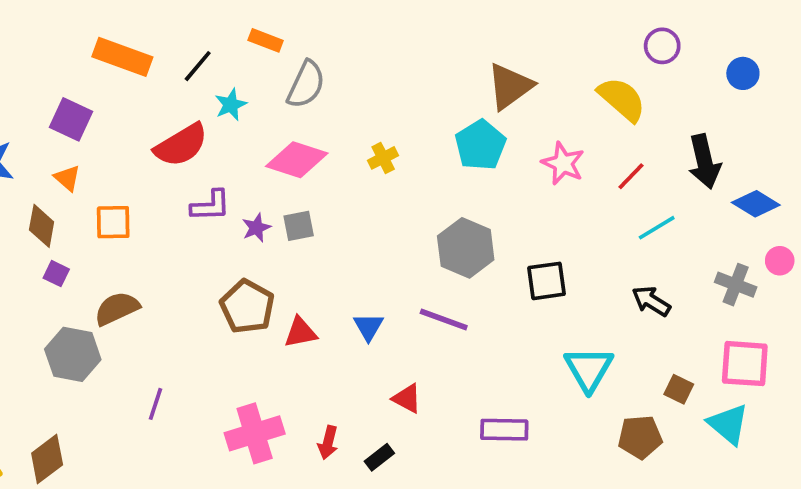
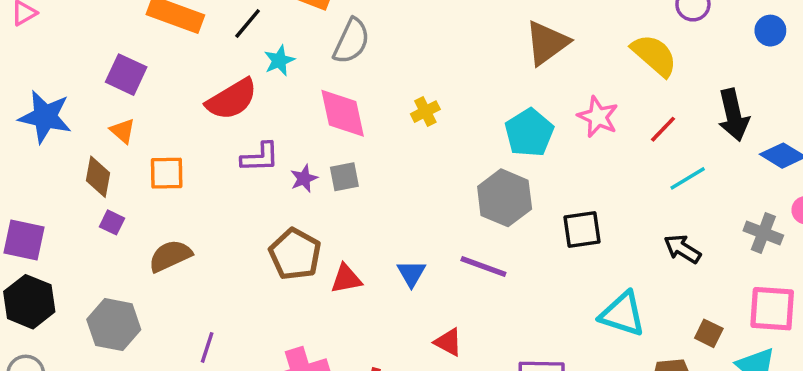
cyan pentagon: (480, 145) -> (529, 133), moved
pink diamond: (297, 160) -> (343, 113), turned 60
gray hexagon: (73, 354) -> (114, 325), moved
cyan triangle: (589, 369) -> (623, 314), turned -42

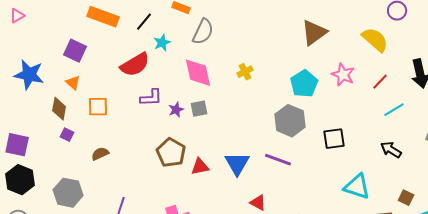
brown semicircle: (170, 256) -> (100, 154), size x0.7
blue triangle: (411, 273) -> (237, 164), size x1.5

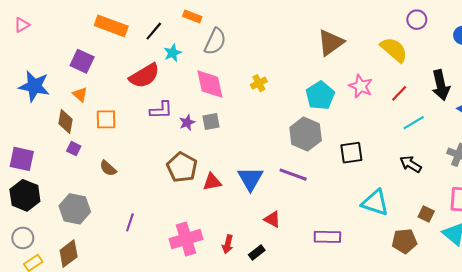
brown semicircle: (100, 154) -> (108, 168), turned -114

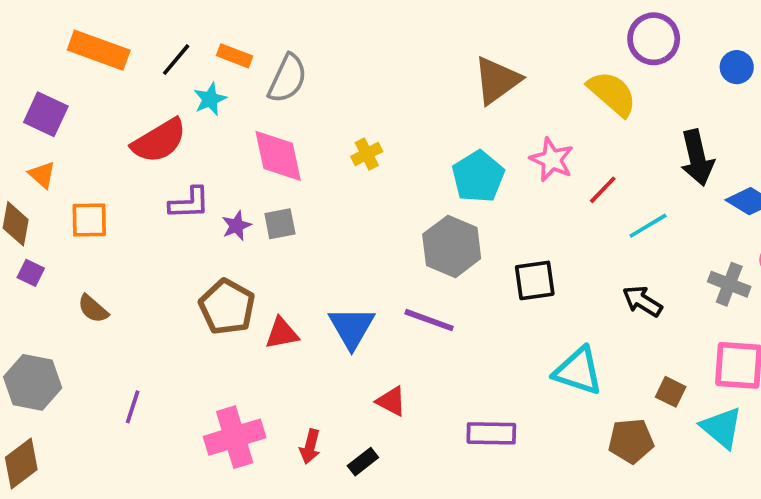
orange rectangle: (192, 17) -> (235, 56), moved
purple circle: (417, 20) -> (654, 39), size x1.4
red line: (399, 93) -> (603, 190), moved

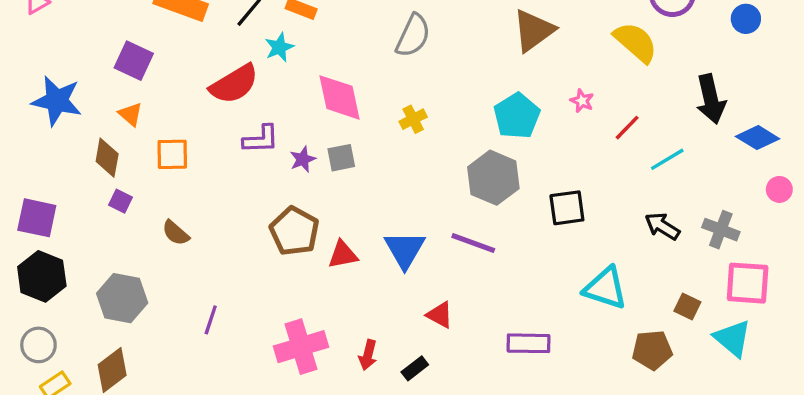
gray semicircle: (287, 78) -> (413, 36), moved
yellow cross: (367, 154) -> (413, 119), moved
pink star: (552, 160) -> (582, 101), size x0.6
gray cross: (729, 284) -> (721, 230), moved

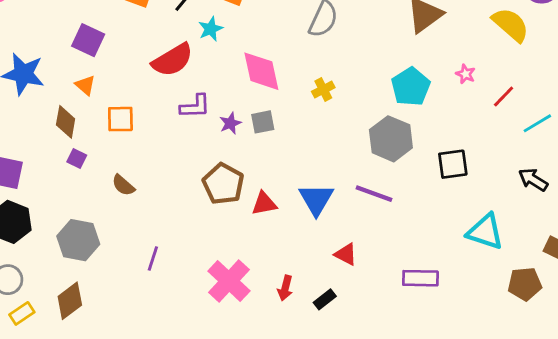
pink cross: (301, 347) -> (229, 281), turned -30

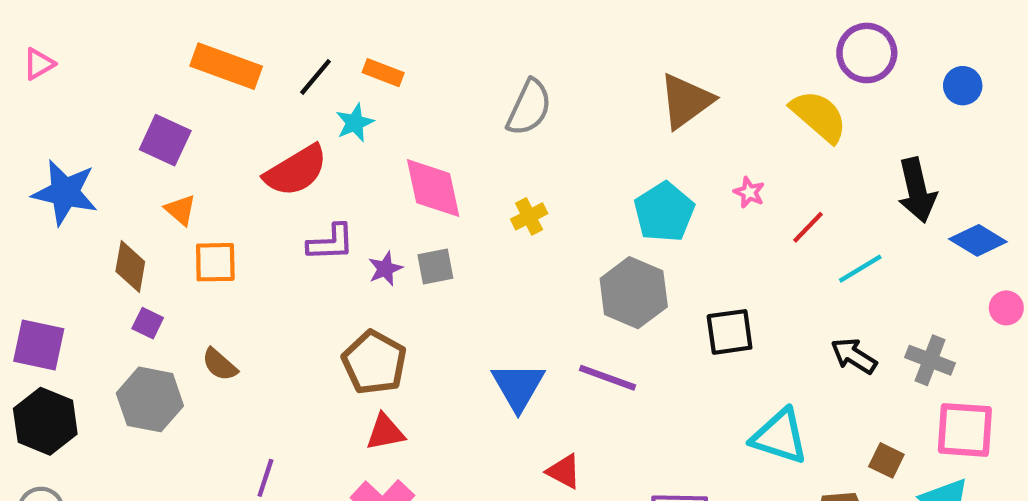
orange triangle: (85, 85) -> (180, 210), moved
red triangle: (264, 204) -> (385, 432), moved
gray hexagon: (78, 240) -> (150, 399), moved

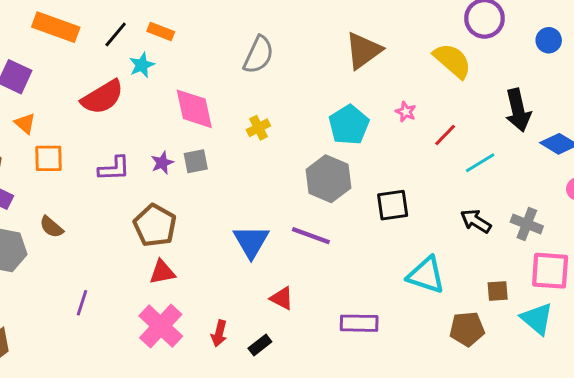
purple L-shape: (331, 243) -> (114, 169), moved
brown square: (886, 460) -> (498, 291), turned -30

